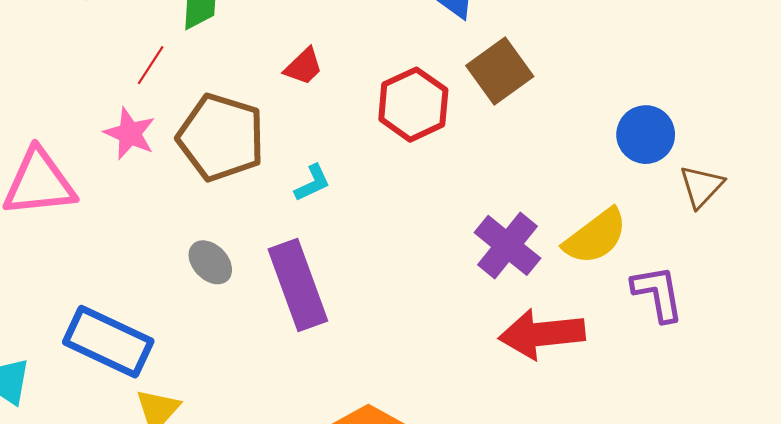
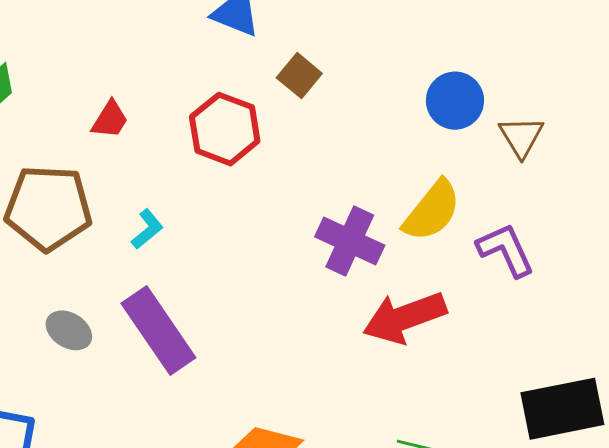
brown square: (500, 71) -> (299, 76), size x0.7

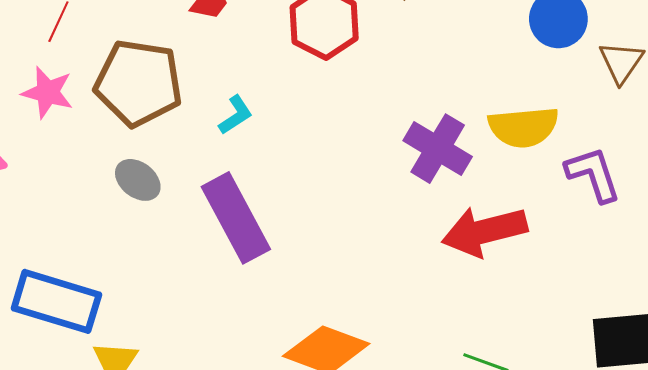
yellow semicircle: (432, 211) -> (523, 127), turned 40
gray ellipse: (69, 330) -> (138, 180), moved

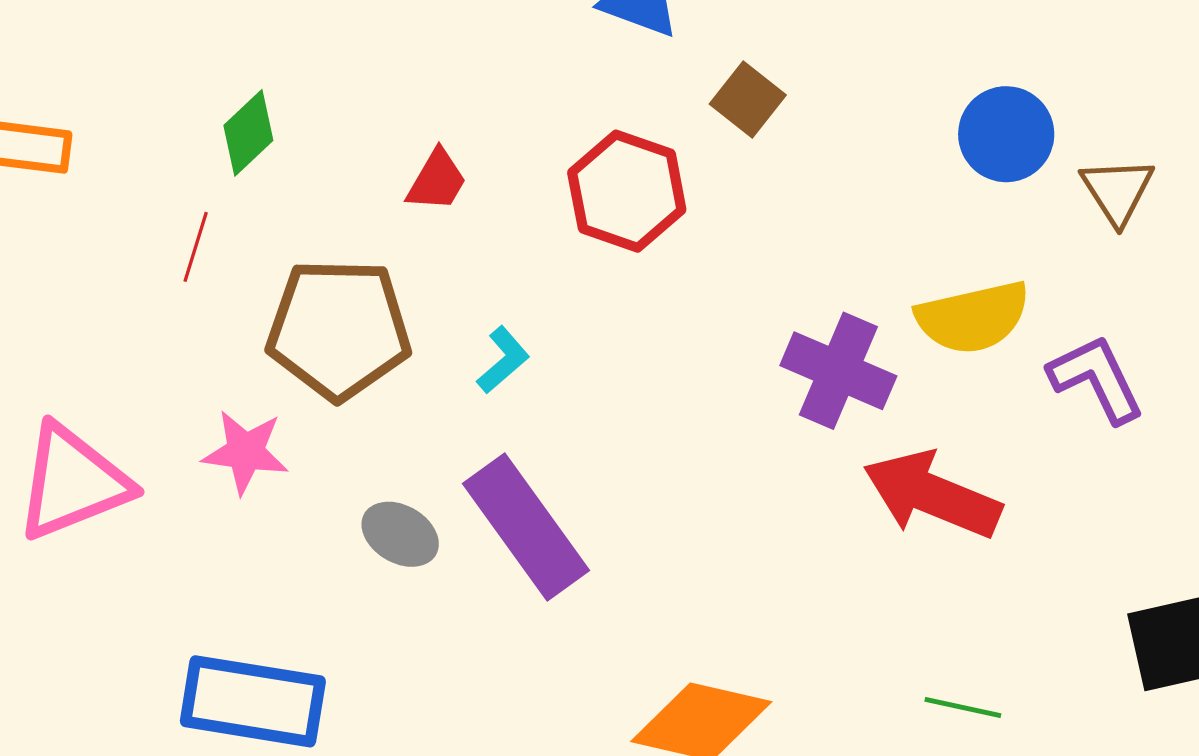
pink star: (48, 92) -> (245, 452), moved
gray ellipse: (138, 180) -> (400, 534), moved
red arrow: (484, 231) -> (932, 495), turned 44

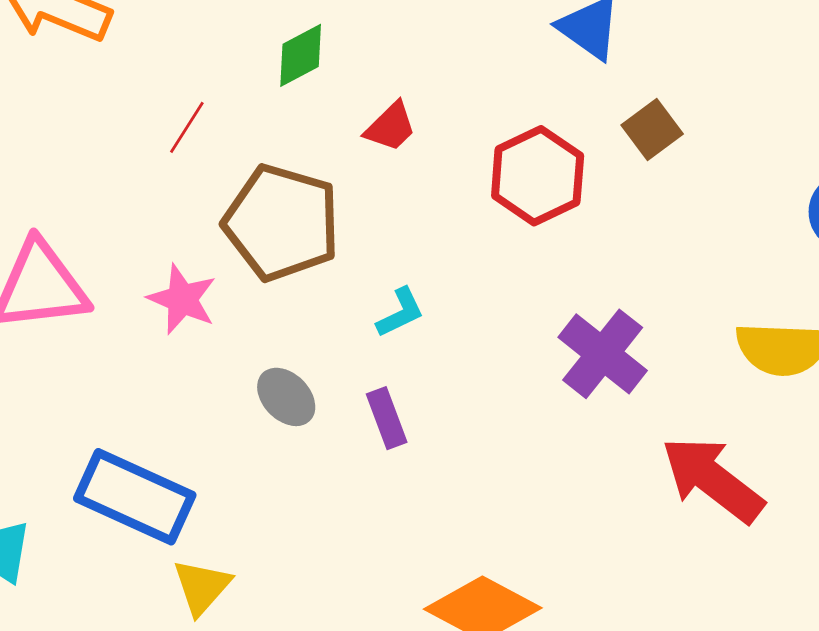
green diamond: (248, 133) -> (301, 55), moved
cyan L-shape: (503, 360) -> (400, 313), moved
purple cross: (838, 371) -> (603, 354), moved
purple rectangle: (526, 527) -> (387, 418), size x0.5

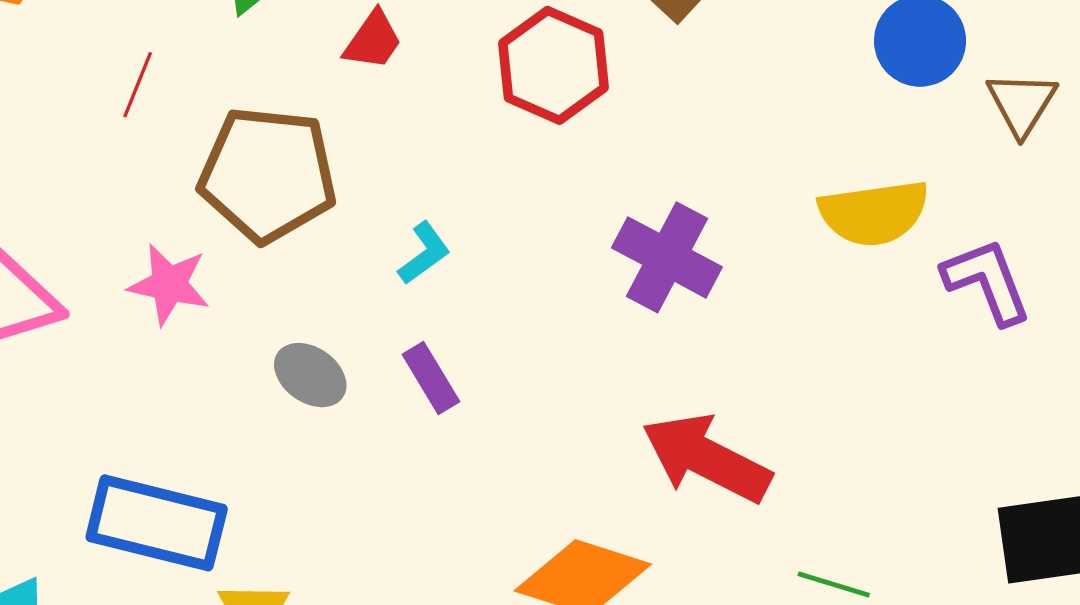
red arrow: (713, 479) -> (706, 458), moved

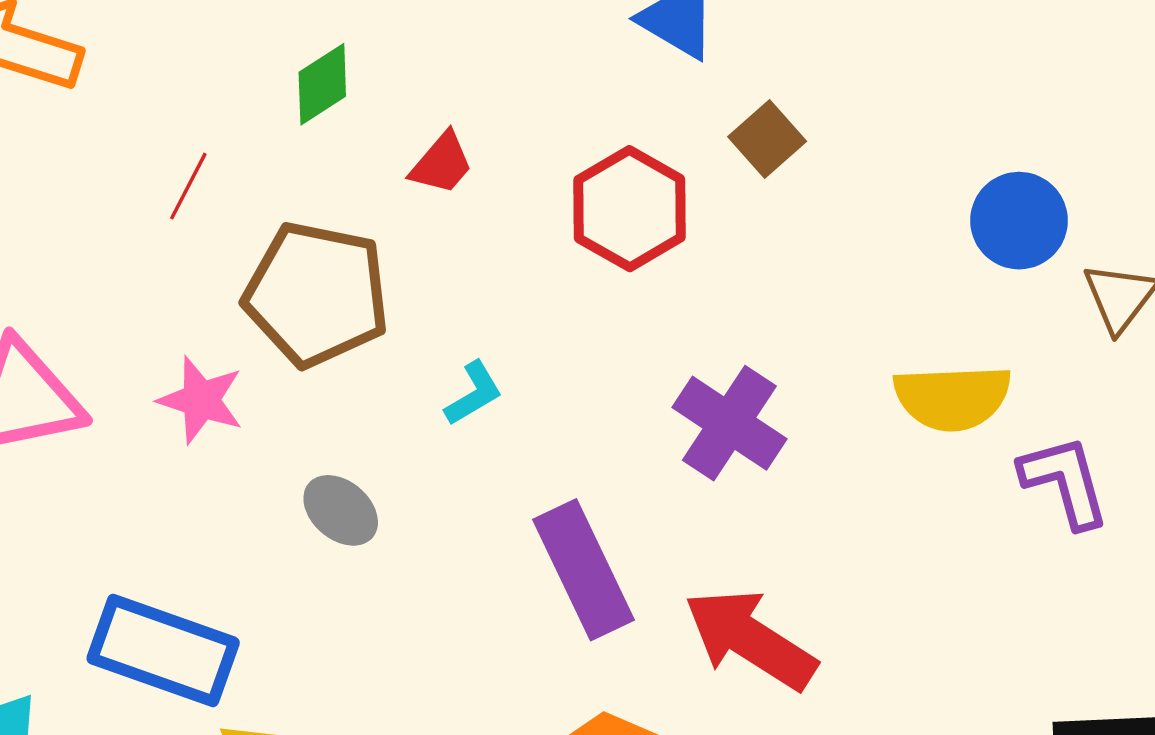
purple rectangle: (431, 378) -> (584, 570), moved, size x1.8

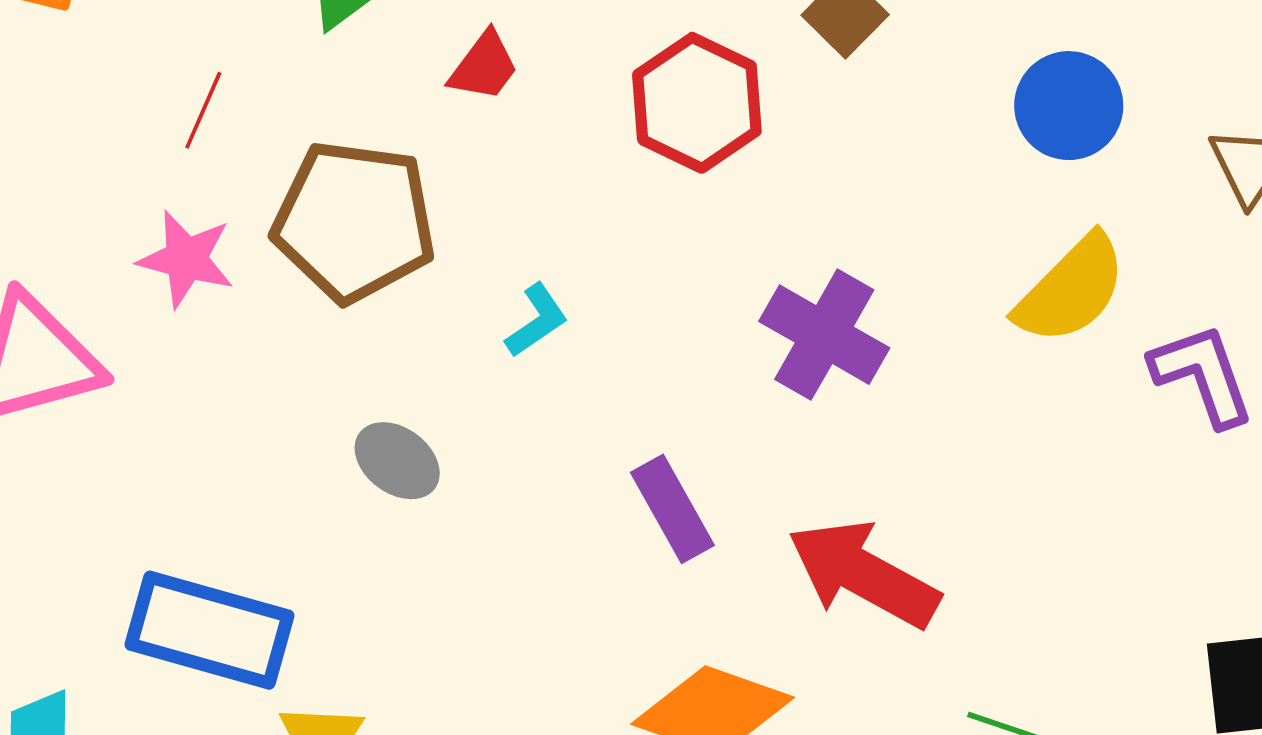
blue circle: (1019, 221) -> (1069, 106), moved
yellow semicircle: (952, 398) -> (1071, 290), turned -39
pink star: (201, 400) -> (186, 259), moved
purple rectangle: (584, 570) -> (672, 509), size x0.7

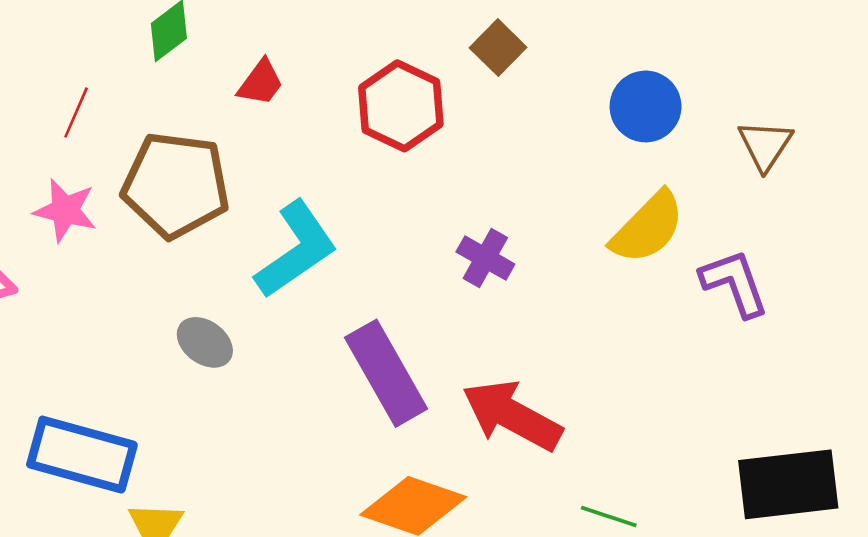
cyan L-shape: (537, 320) -> (296, 250), size x2.0
purple cross: (824, 335) -> (485, 258), size x0.7
purple rectangle: (672, 509) -> (386, 373), size x1.5

